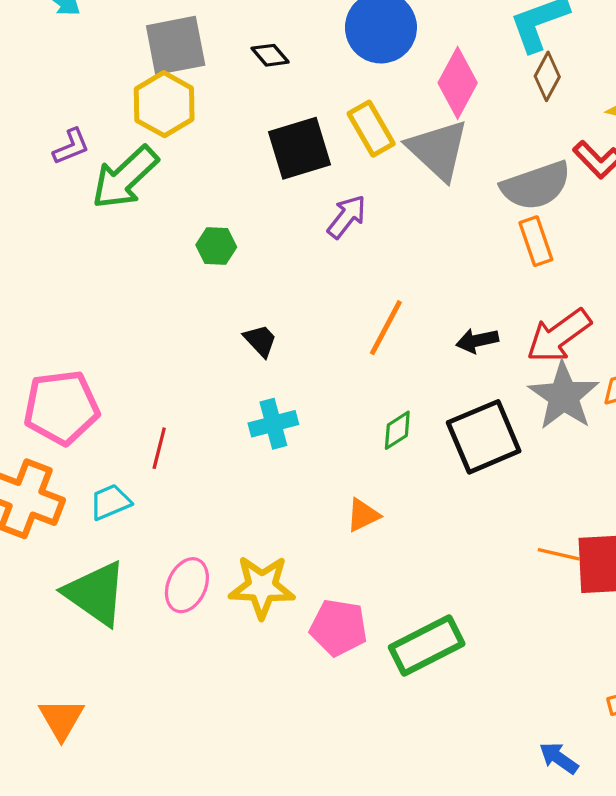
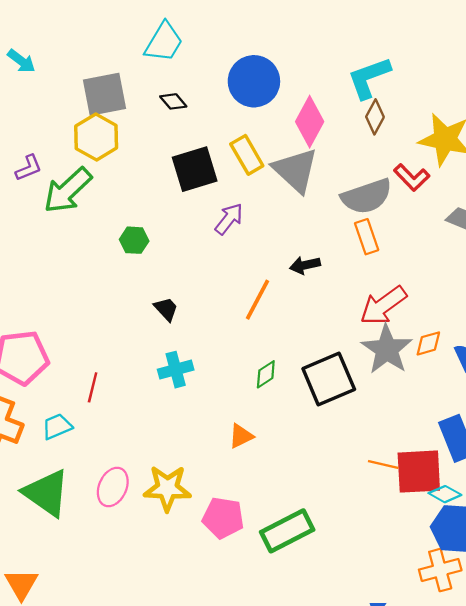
black arrow: (477, 341) -> (305, 265), moved

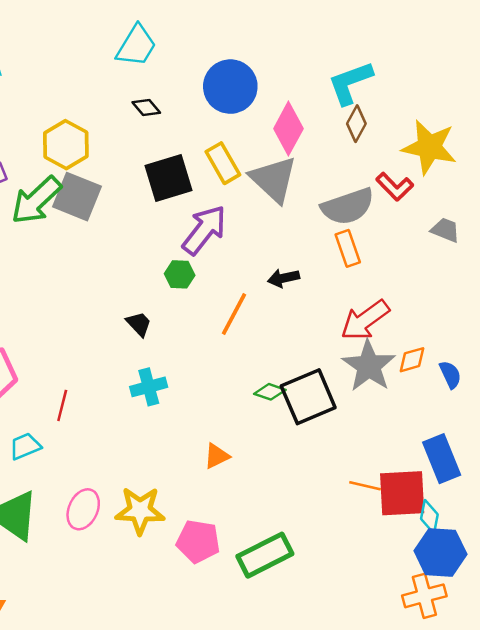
gray square: (104, 94) -> (77, 197), moved, turned 33
purple arrow: (229, 219) -> (204, 230), size x1.5
green hexagon: (134, 240) -> (180, 274), moved
green diamond: (266, 374) -> (270, 392), moved, turned 52
cyan diamond: (445, 494) -> (429, 517), turned 72

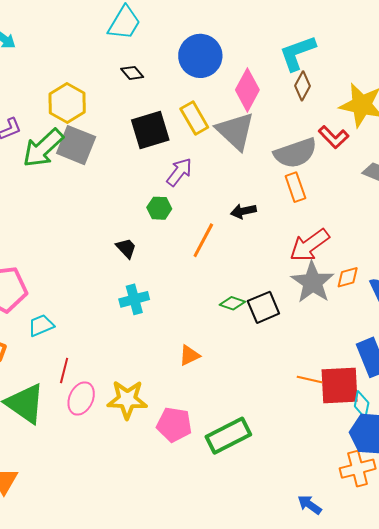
purple arrow: (204, 230) -> (179, 172), size x0.7
black square: (308, 397) -> (263, 307), size x0.7
red line: (62, 405) -> (64, 370), moved
cyan trapezoid: (25, 446) -> (41, 325), moved

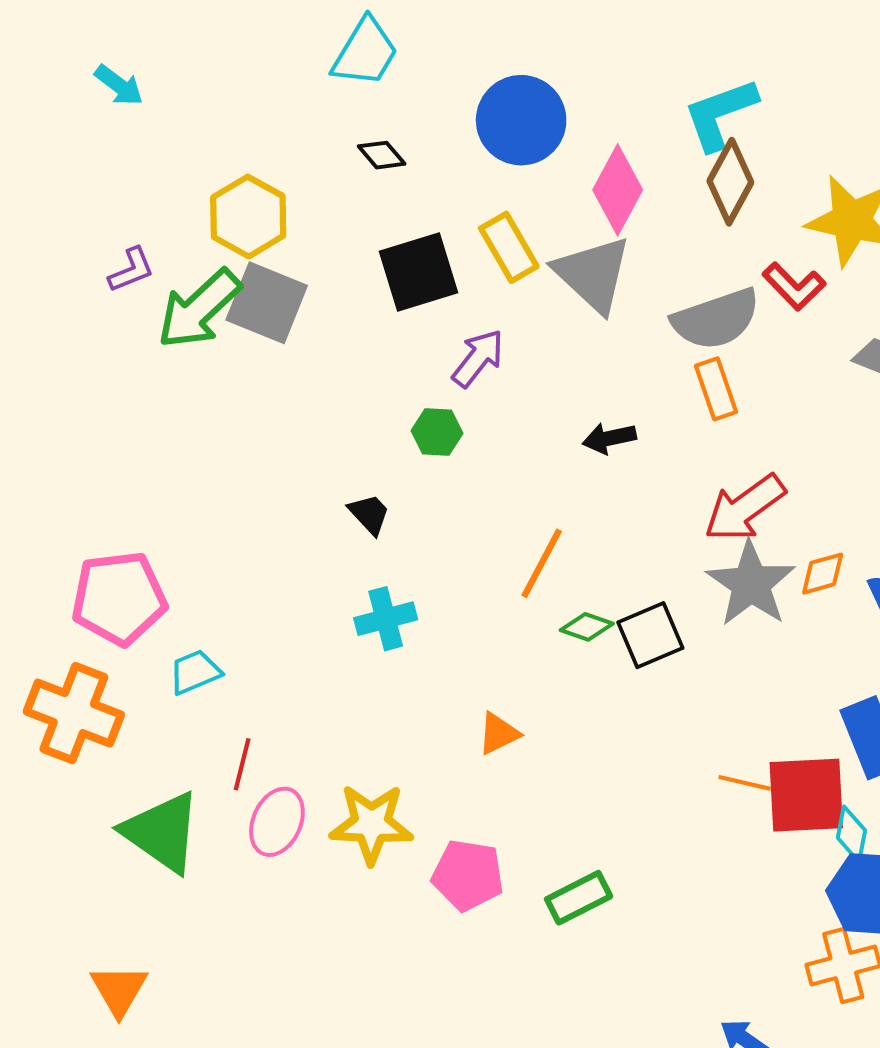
brown diamond: (302, 86) -> (730, 182), size x1.4
orange line: (203, 240) -> (542, 563), moved
green rectangle: (228, 436) -> (579, 898), size x0.7

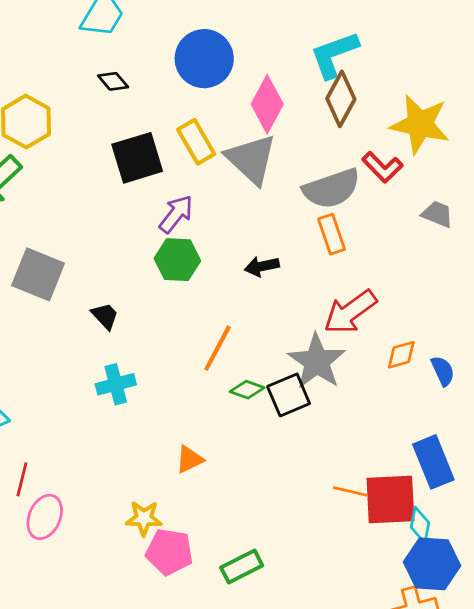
gray square: (267, 303) -> (38, 274), moved
green hexagon: (437, 432) -> (177, 260), moved, size x1.4
gray star: (751, 584) -> (317, 361), moved
yellow star: (371, 824) -> (144, 518), moved, size x0.7

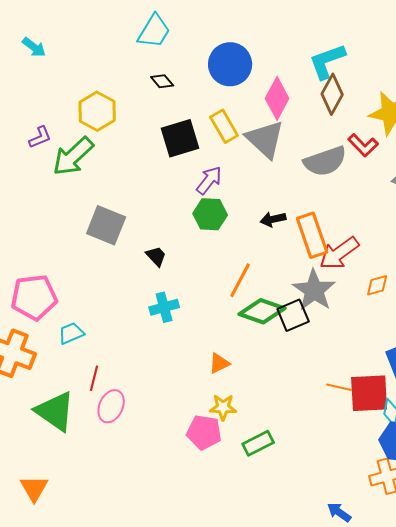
orange rectangle: (332, 234) -> (312, 235), moved, size x1.5
green diamond: (247, 390) -> (262, 311), size x1.8
yellow star: (144, 518) -> (223, 407), moved

